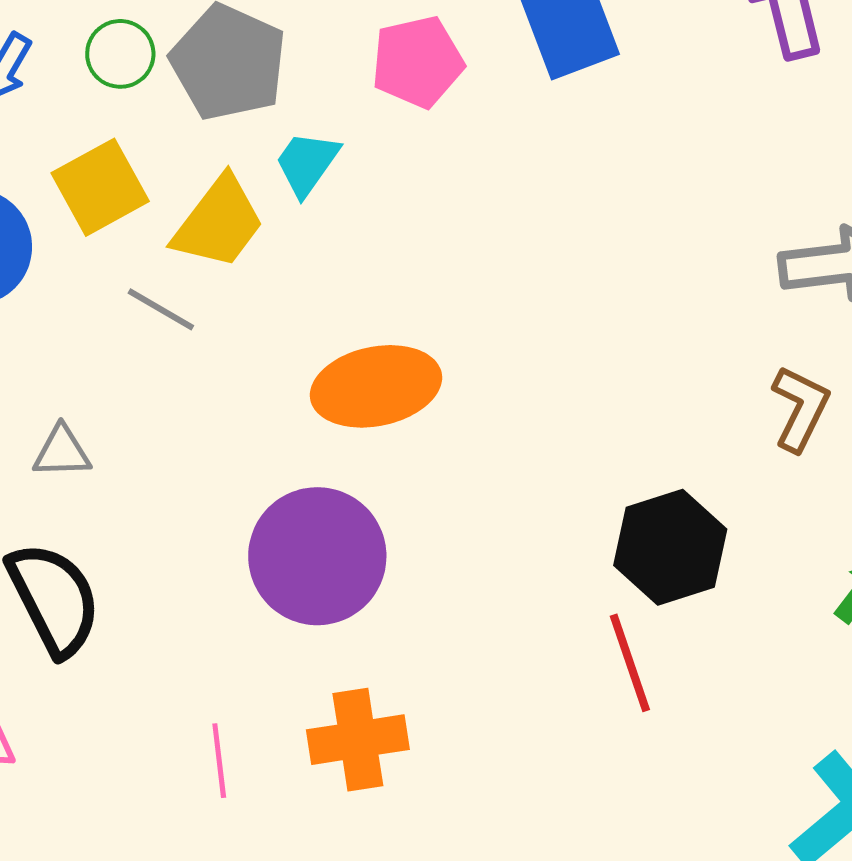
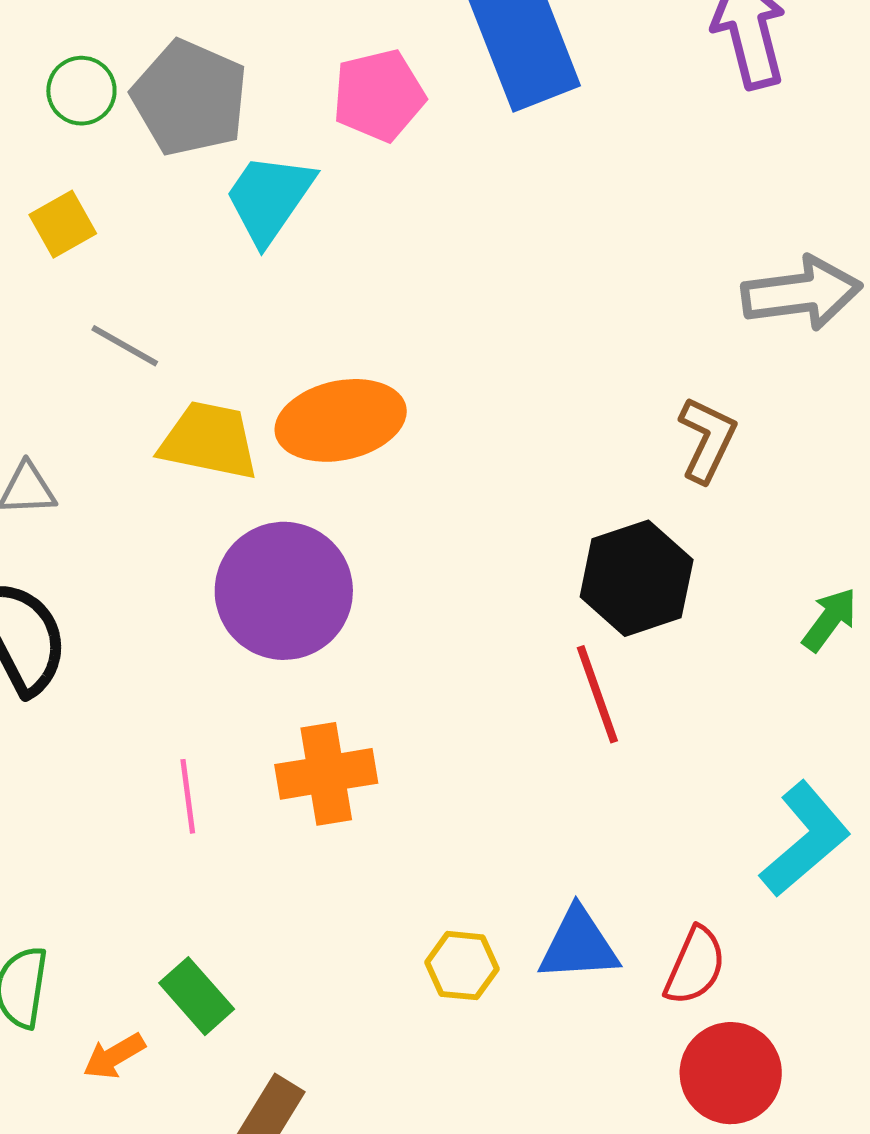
cyan trapezoid: (307, 163) -> (269, 198), size x1.4
yellow square: (100, 187) -> (63, 224), size x0.7
yellow trapezoid: (219, 223) -> (209, 441), moved, turned -115
brown L-shape: (800, 408) -> (707, 439), moved

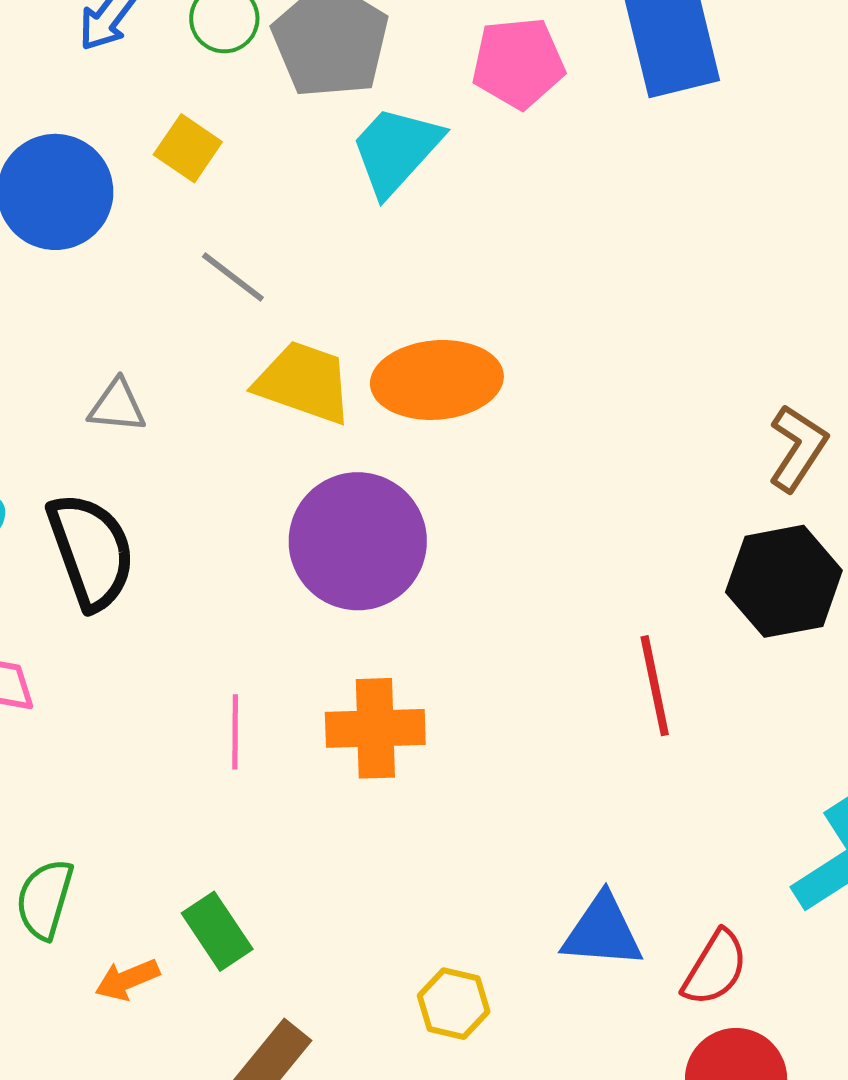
yellow square: (63, 224) -> (188, 148), turned -34
black hexagon: (637, 578) -> (784, 581), moved
yellow hexagon: (462, 966) -> (454, 1004), moved

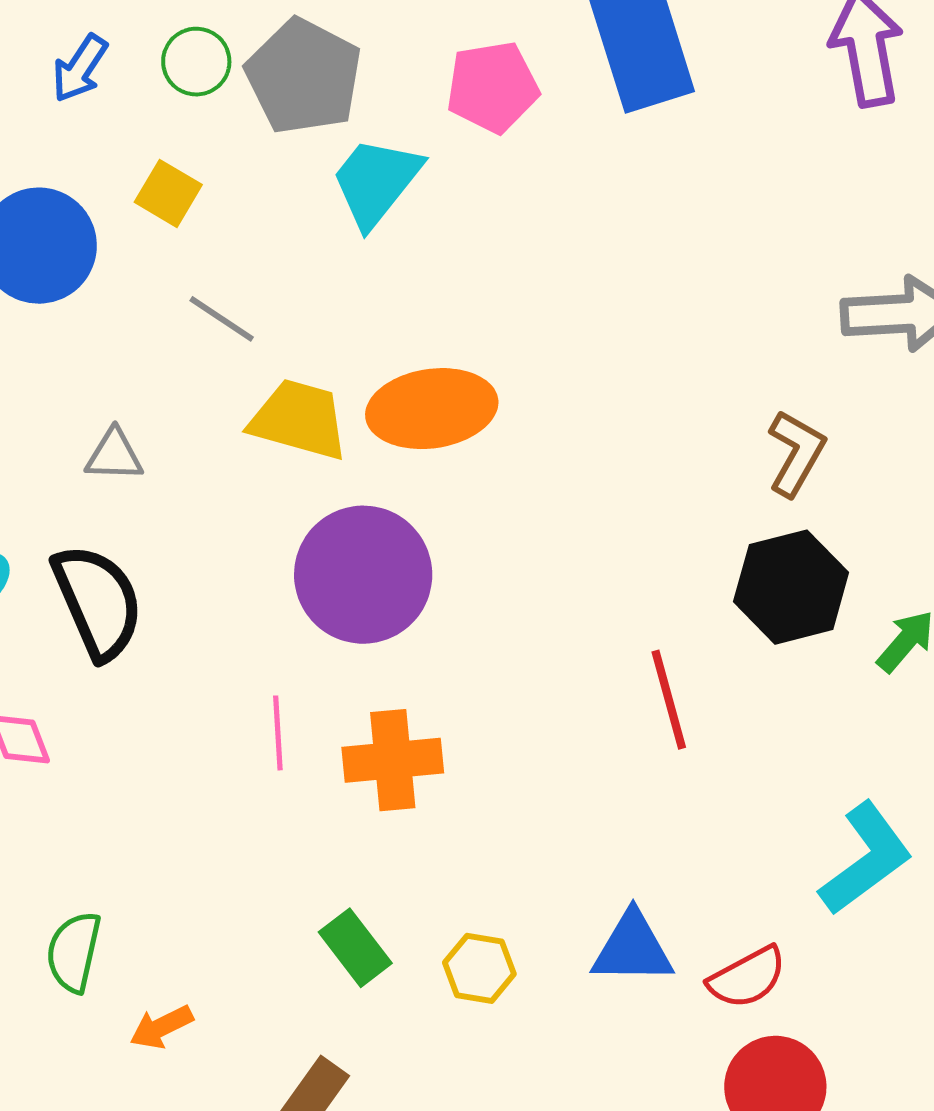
pink line: (235, 732) -> (278, 733), moved
green rectangle: (217, 931) -> (355, 948), moved
red semicircle: (715, 968) -> (747, 977), turned 34
yellow hexagon: (454, 1004) -> (479, 968), moved

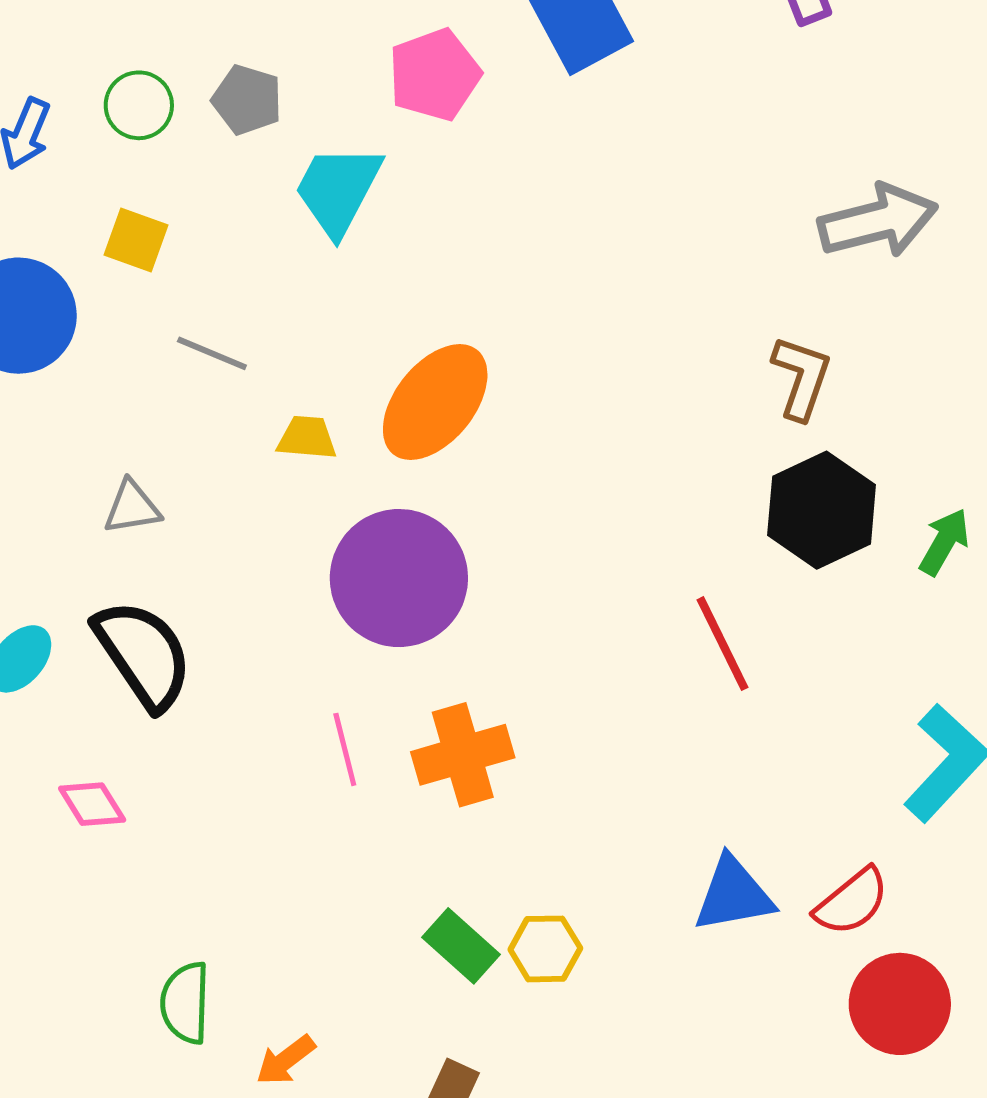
gray pentagon: (304, 76) -> (247, 100), size x0.6
orange ellipse: (432, 409) -> (435, 402), turned -32
yellow trapezoid: (299, 420) -> (307, 438), size x0.6
yellow hexagon: (479, 968) -> (545, 949), moved

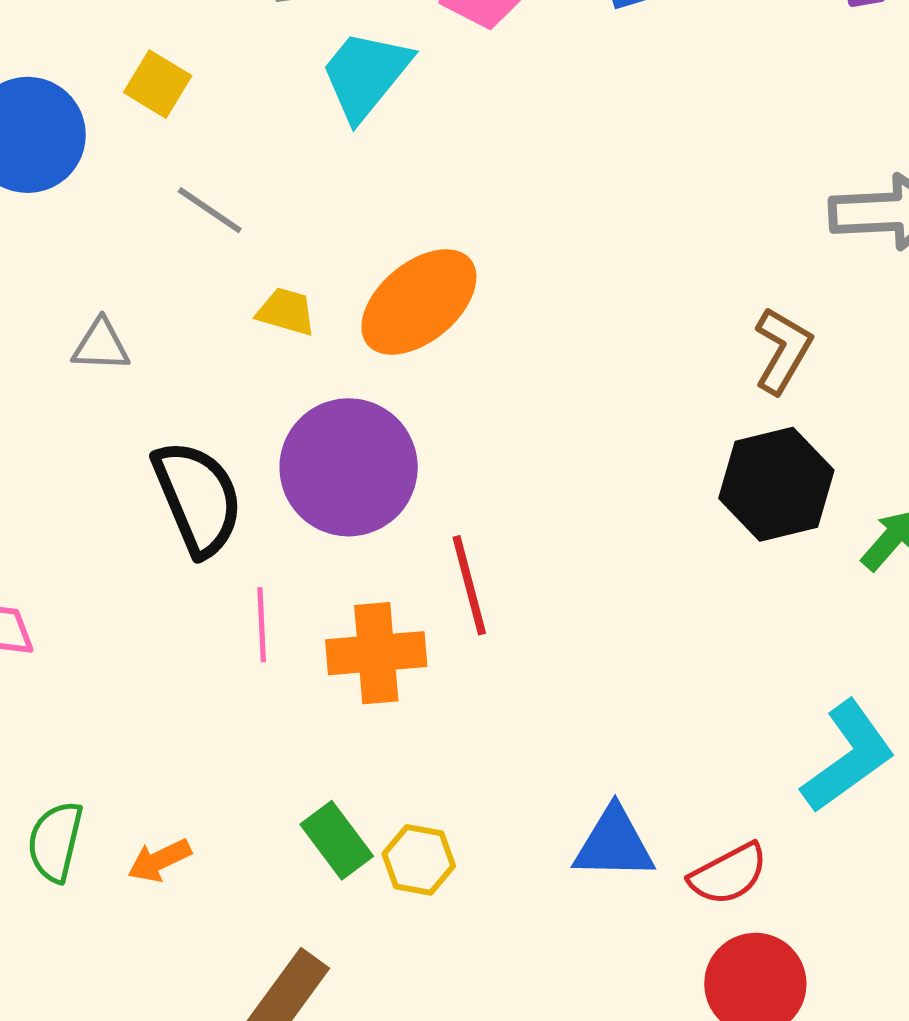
red line: (723, 644) -> (469, 585), moved
black semicircle: (143, 654) -> (198, 498), moved
orange arrow: (286, 1060) -> (159, 860), moved

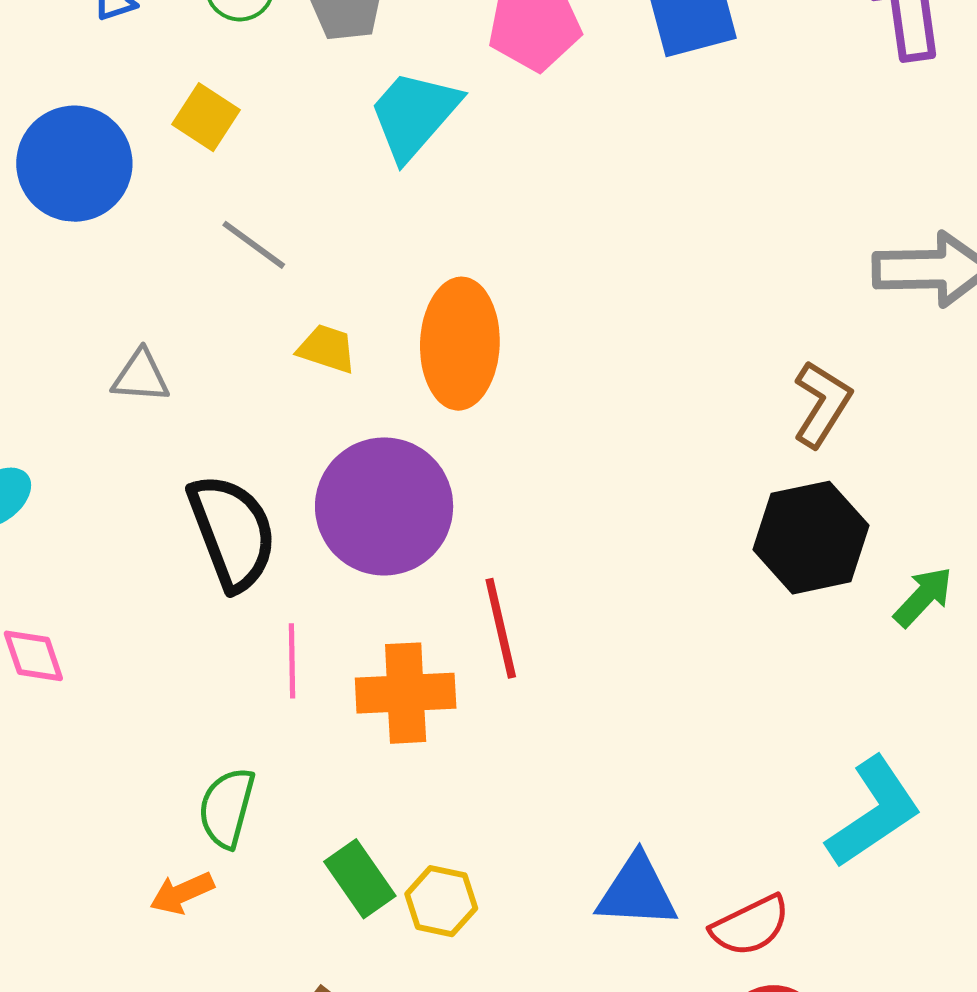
orange ellipse: (419, 302) -> (460, 344), turned -50
green semicircle: (55, 842) -> (227, 808), moved

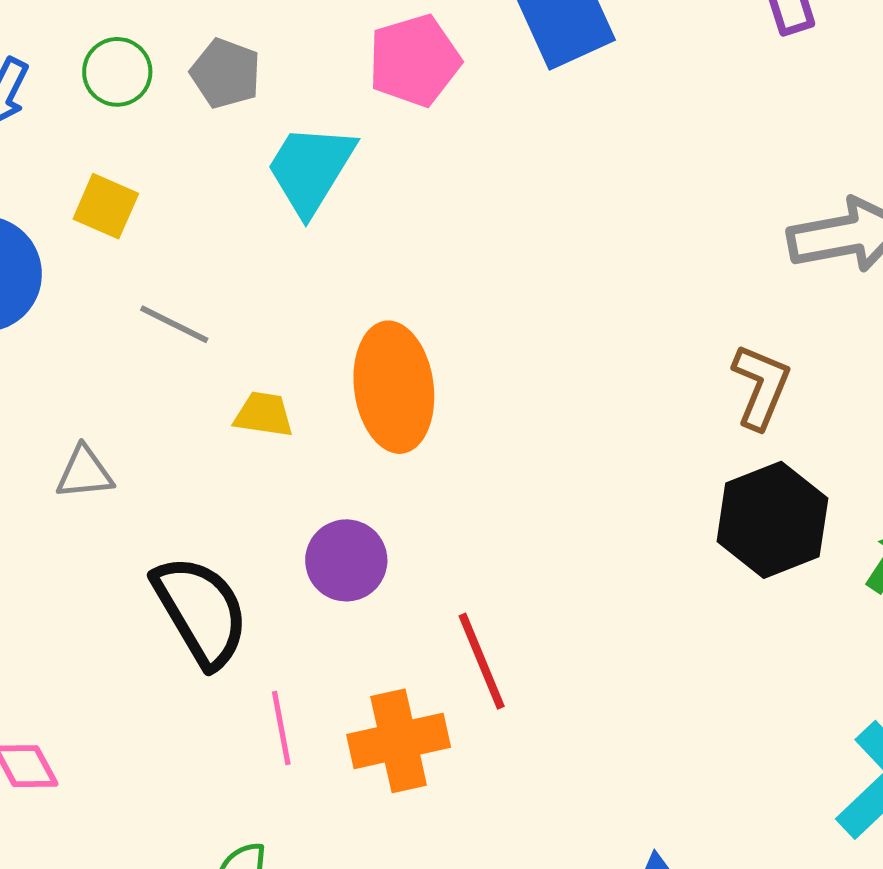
purple circle: (384, 506) -> (346, 560), size x0.6

